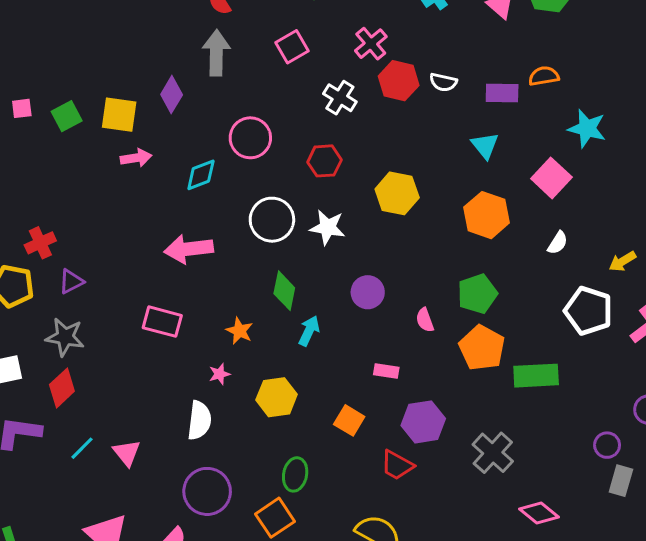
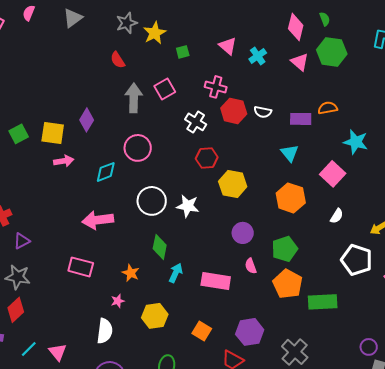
pink cross: (371, 44) -> (216, 87), turned -35
gray arrow: (216, 53) -> (134, 98), moved
red hexagon: (324, 161) -> (207, 158), moved
purple circle: (368, 292) -> (243, 233), moved
pink rectangle: (386, 371) -> (216, 281), moved, size x1.8

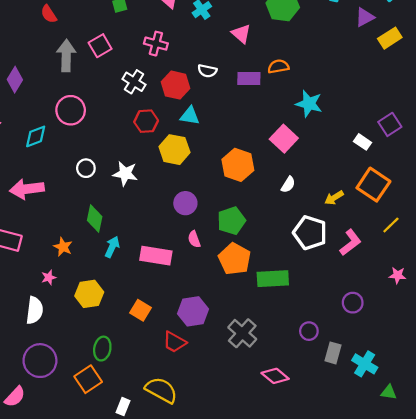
pink triangle: (300, 62) -> (241, 34), moved
red hexagon: (234, 111) -> (176, 85), moved
cyan triangle: (290, 153) -> (190, 116), moved, turned -42
white circle: (152, 201) -> (86, 168), size x0.6
purple circle: (369, 347) -> (309, 331), moved

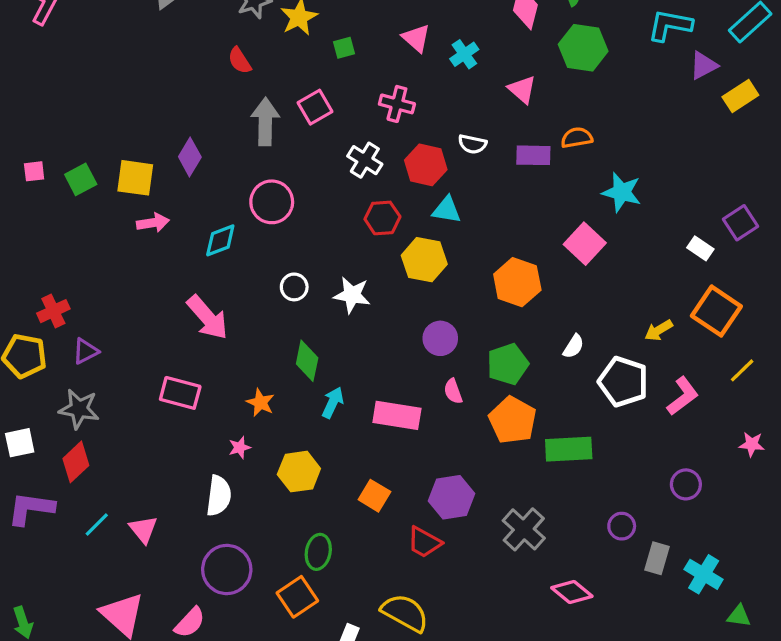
white semicircle: (288, 185) -> (574, 346), moved
pink arrow: (27, 189) -> (207, 317), turned -124

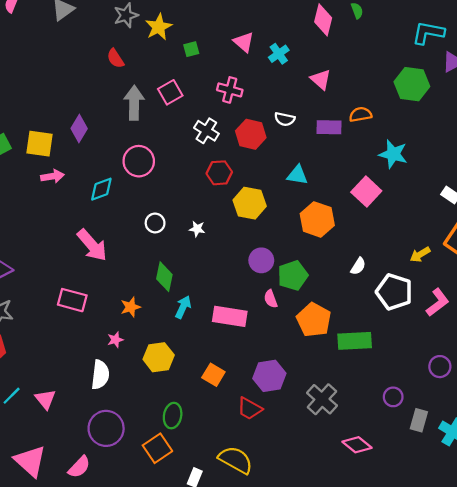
green hexagon: (583, 48) -> (412, 84), moved
cyan triangle: (447, 210) -> (297, 175), moved
white star: (352, 295) -> (197, 229), size x0.6
green pentagon: (508, 364) -> (293, 276), moved
orange star: (260, 403) -> (131, 307), turned 30

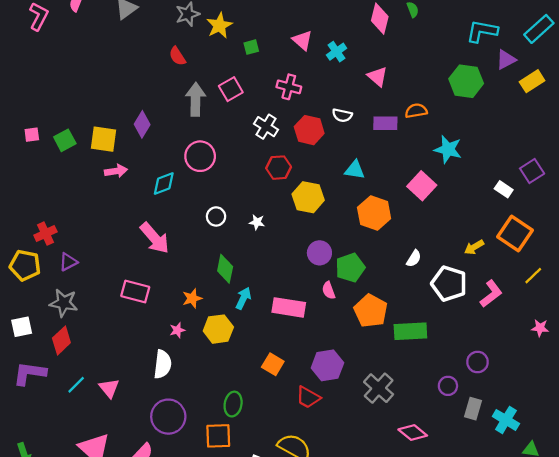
yellow hexagon: (159, 357) -> (218, 329), moved
purple circle: (440, 367) -> (478, 362), moved
orange square: (157, 448) -> (218, 436), turned 32

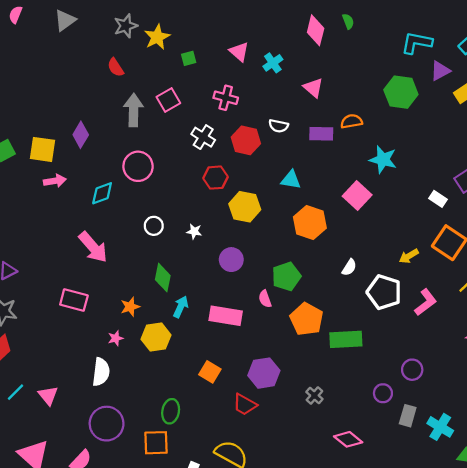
purple circle: (319, 253) -> (231, 260), moved
gray cross: (379, 388) -> (314, 396), size x0.6

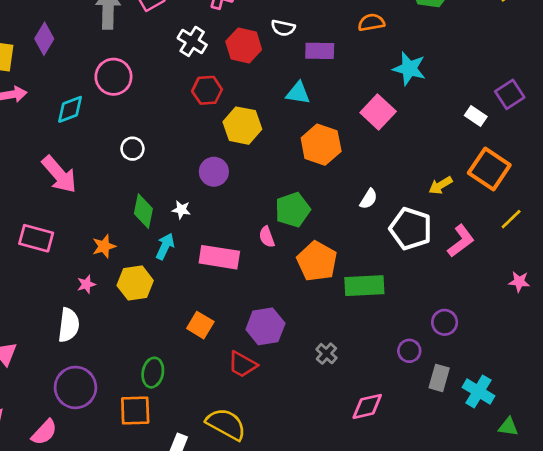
purple rectangle: (321, 134) -> (320, 51), moved
white star: (194, 231) -> (181, 210), moved
purple circle: (231, 260) -> (214, 172), moved
pink diamond: (348, 439) -> (367, 406), turned -52

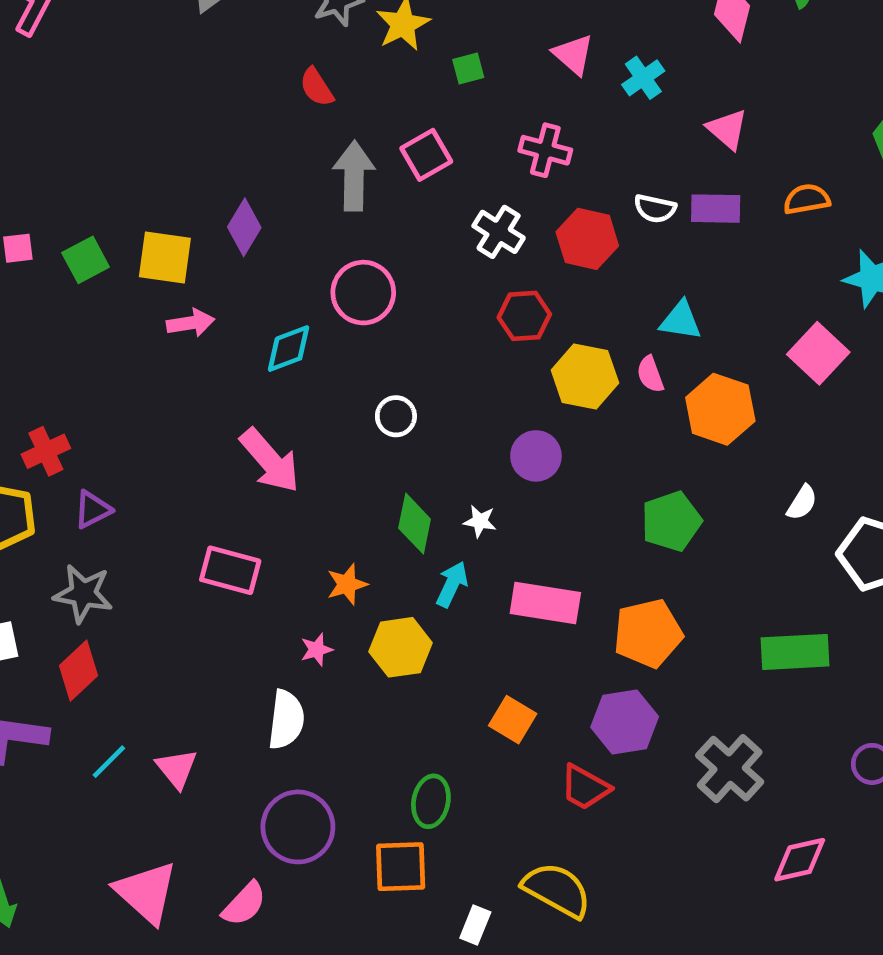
purple rectangle: (320, 51) -> (716, 209), moved
pink semicircle: (267, 237) -> (650, 374), moved
orange pentagon: (317, 261) -> (648, 633), moved, turned 30
gray cross: (326, 354) -> (730, 769), size x1.8

